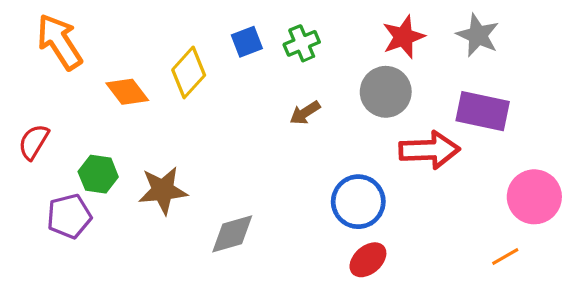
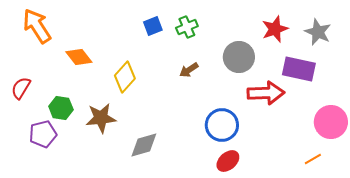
gray star: (478, 35) -> (318, 32), moved
red star: (403, 37) -> (275, 29), moved
yellow diamond: (189, 72) -> (125, 77), moved

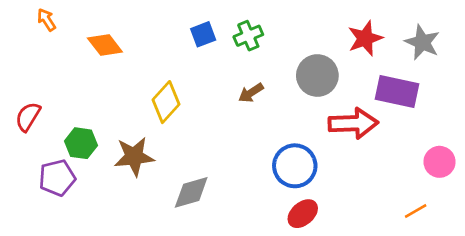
orange arrow: (37, 26) -> (46, 20), moved, size x0.5
orange diamond: (79, 57) -> (105, 45), moved
pink circle: (331, 122) -> (440, 162), size x0.7

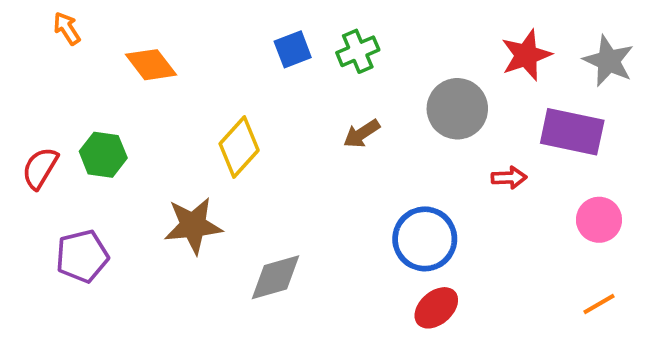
red arrow: (353, 123) -> (509, 178), size x0.5
green hexagon: (81, 143) -> (103, 155), moved
pink circle: (440, 162) -> (599, 220), moved

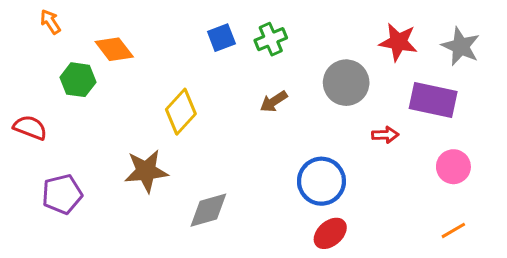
red star: (526, 55) -> (398, 42), turned 30
green hexagon: (103, 155) -> (78, 80), moved
red semicircle: (40, 168) -> (30, 128), turned 80

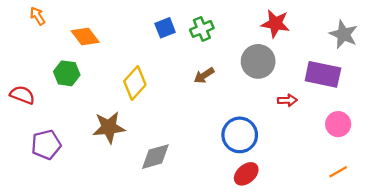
red star: (398, 42) -> (275, 24), moved
green hexagon: (78, 80) -> (67, 73), moved

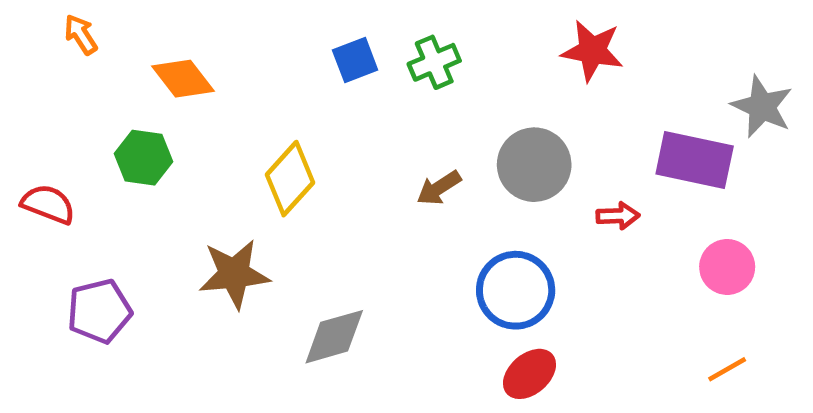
gray star: (344, 34) -> (762, 107), moved
gray circle: (258, 61) -> (534, 165), moved
brown arrow: (204, 75) -> (439, 188), moved

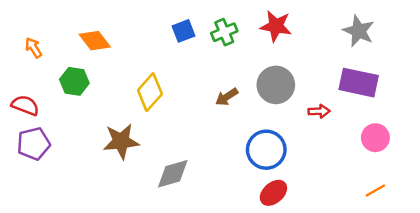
orange arrow: (81, 34) -> (34, 48), moved
red star: (592, 51) -> (276, 26), moved
gray star: (762, 107) -> (359, 31), moved
purple pentagon: (99, 311) -> (34, 144), moved

